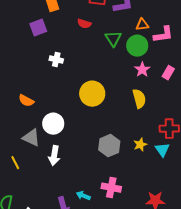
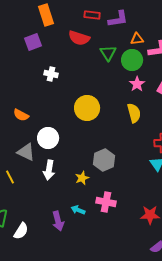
red semicircle: (84, 24) -> (79, 38), size x1.5
yellow star: (140, 145) -> (82, 178), moved

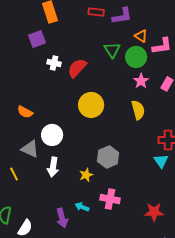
red semicircle: (79, 38) -> (77, 68), moved, turned 115
orange triangle: (137, 39) -> (141, 36), turned 40
white cross: (51, 74) -> (54, 63), moved

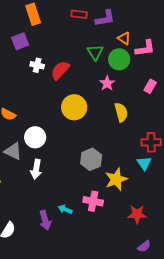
pink star: (141, 81) -> (107, 83), moved
yellow star: (86, 175) -> (116, 179), moved, size x1.6

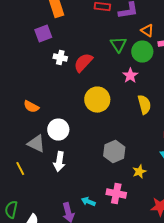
yellow star: (116, 179) -> (139, 172), size x0.6

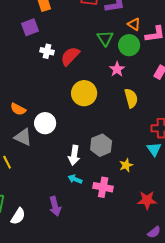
orange semicircle: (31, 107) -> (18, 109), moved
white arrow: (59, 162) -> (74, 155), moved
cyan arrow: (88, 202) -> (75, 179), moved

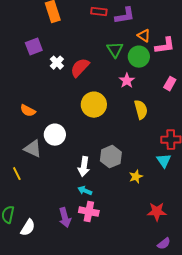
purple square: (30, 27) -> (34, 47), moved
white cross: (47, 51) -> (57, 63), turned 32
orange semicircle: (18, 109) -> (28, 111), moved
pink cross: (103, 187) -> (89, 212), moved

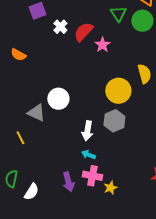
pink star: (127, 81) -> (102, 45), moved
yellow circle: (94, 105) -> (118, 91), moved
orange semicircle: (28, 111) -> (18, 55), moved
yellow star: (136, 177) -> (110, 188), moved

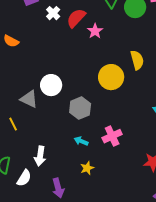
gray hexagon: (114, 121) -> (80, 108), moved
white arrow: (87, 131) -> (40, 156), moved
pink cross: (92, 176) -> (112, 136), moved, turned -36
purple arrow: (68, 182) -> (58, 188), moved
yellow star: (110, 188) -> (87, 168), moved

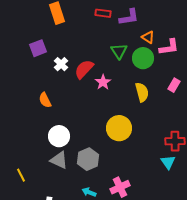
orange semicircle: (11, 41) -> (45, 100), moved, turned 35
yellow semicircle: (137, 60) -> (142, 92), moved
gray triangle: (29, 99) -> (59, 160), moved

